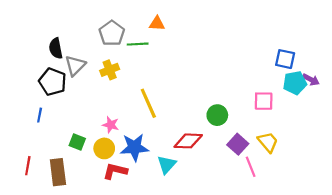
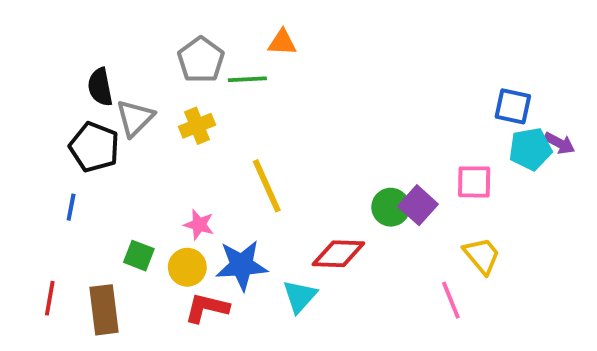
purple square: (238, 144) -> (418, 205), moved

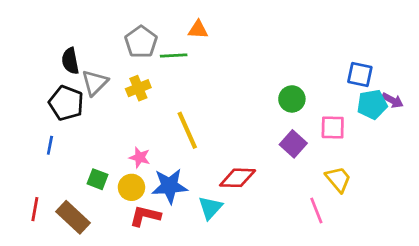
green circle: (391, 207) -> (292, 99), moved
brown rectangle: (104, 310) -> (73, 217), turned -40

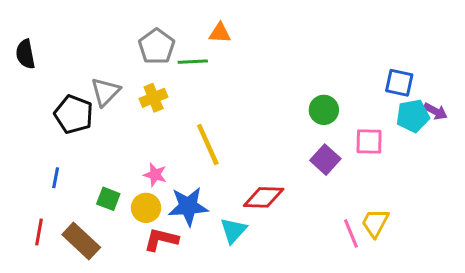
black semicircle: (70, 61) -> (25, 54), moved
blue line: (50, 145) -> (56, 178), moved
yellow trapezoid: (338, 179) -> (375, 223), moved, turned -112

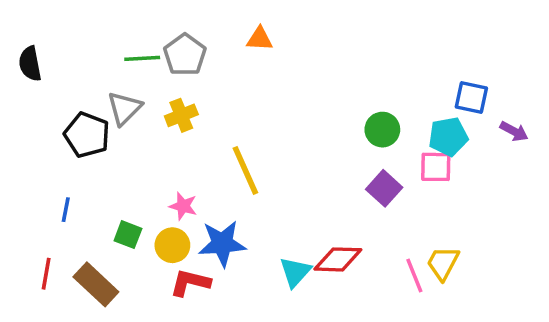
green line: (193, 62) -> (142, 58), moved
cyan pentagon: (413, 116) -> (448, 137), moved
red diamond: (264, 197) -> (338, 259), moved
cyan triangle: (233, 230) -> (295, 272), moved

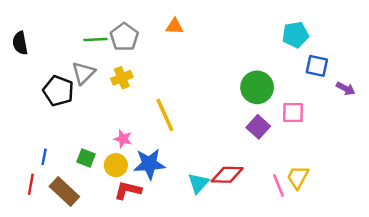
green circle: (382, 130) -> (257, 87), size x1.4
cyan pentagon: (448, 137) -> (295, 35), moved
blue line: (66, 210) -> (44, 157), moved

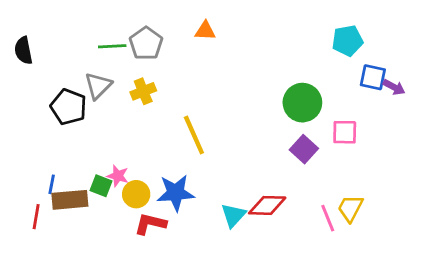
purple arrow: (346, 89) -> (394, 87), moved
pink star: (123, 139) -> (118, 176), moved
brown rectangle: (64, 191) -> (70, 200), moved, turned -48

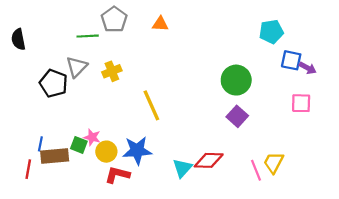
gray pentagon: (146, 43) -> (114, 20), moved
pink square: (345, 132) -> (301, 103), moved

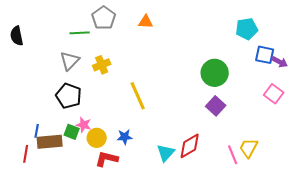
black pentagon: (54, 83) -> (69, 96), moved
pink square: (301, 103) -> (274, 94), turned 36
blue star: (137, 150) -> (125, 137), size x0.6
red diamond: (209, 160) -> (190, 146), turned -32

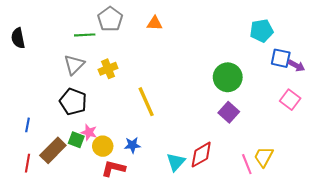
blue line: (37, 131) -> (28, 125), moved
brown rectangle: (50, 142) -> (53, 150), turned -40

